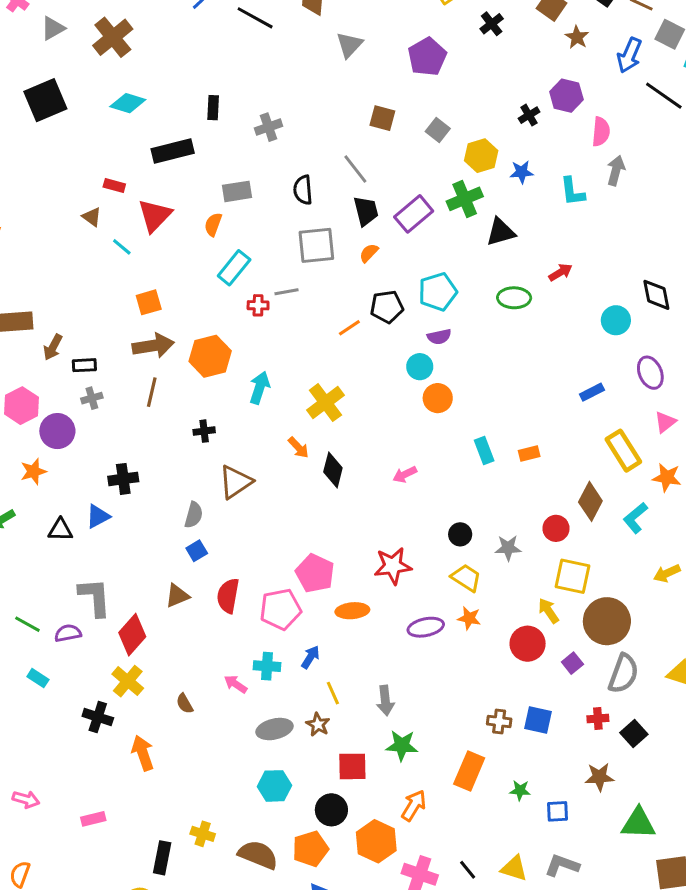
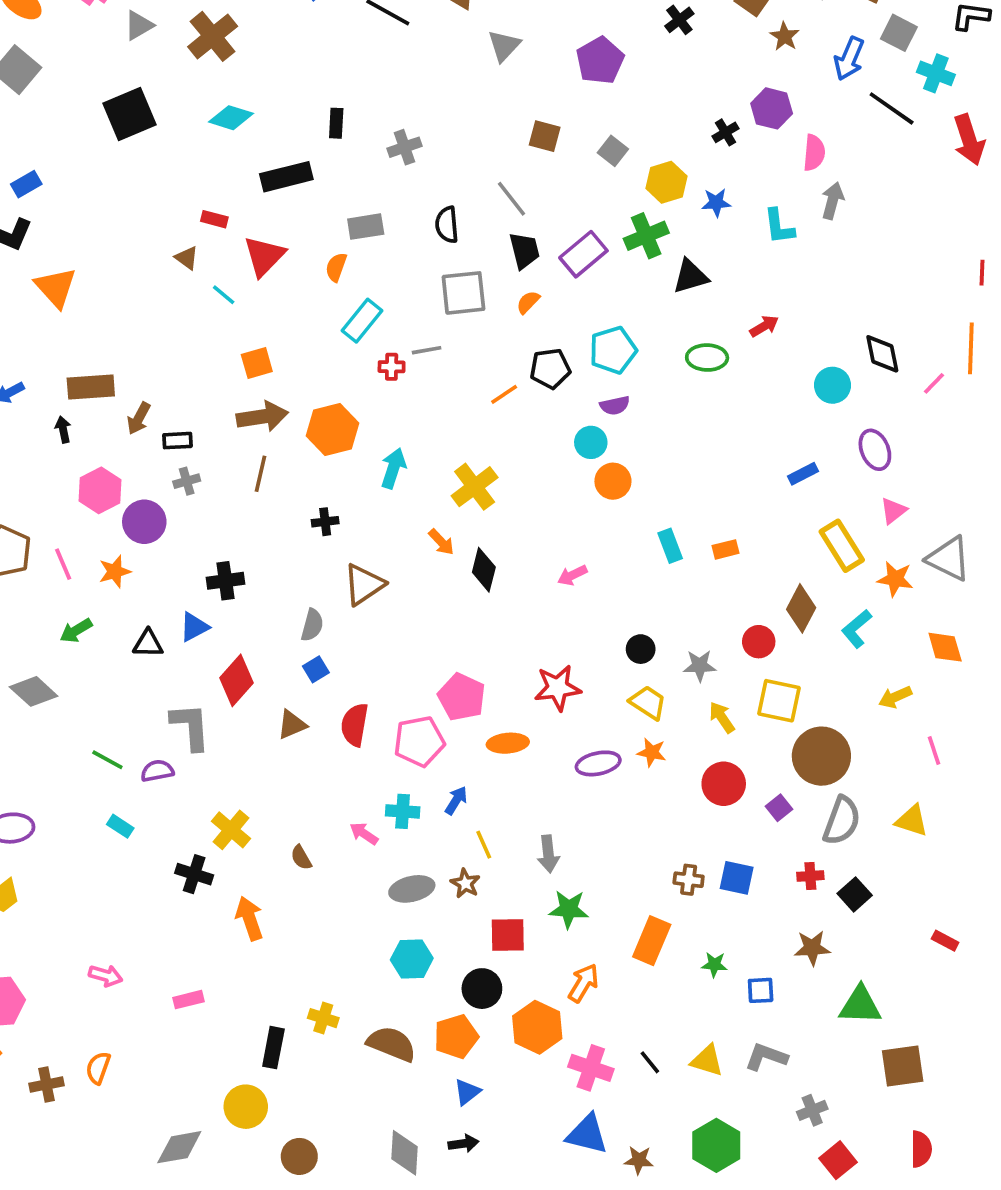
yellow arrow: (549, 611) -> (722, 717), moved
red diamond: (132, 635) -> (237, 680), moved

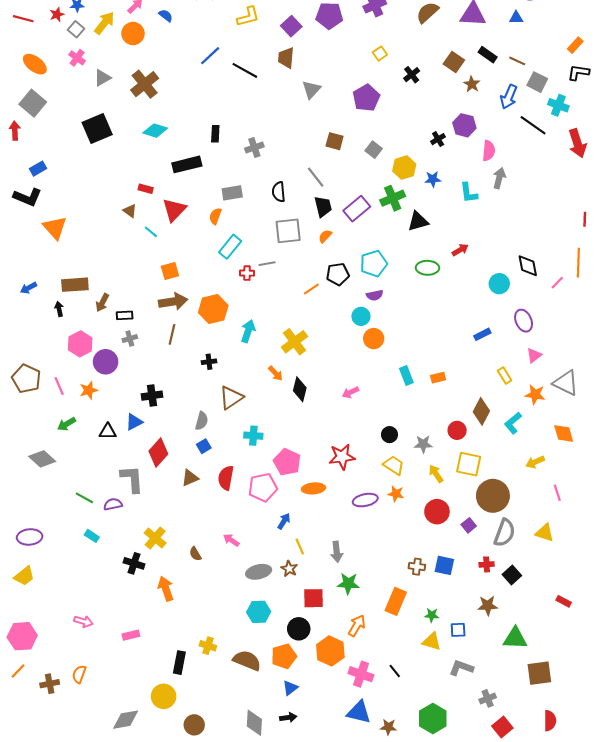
yellow rectangle: (842, 546) -> (505, 375), size x0.6
cyan cross: (403, 811) -> (253, 436), moved
yellow triangle: (707, 1061) -> (432, 641), moved

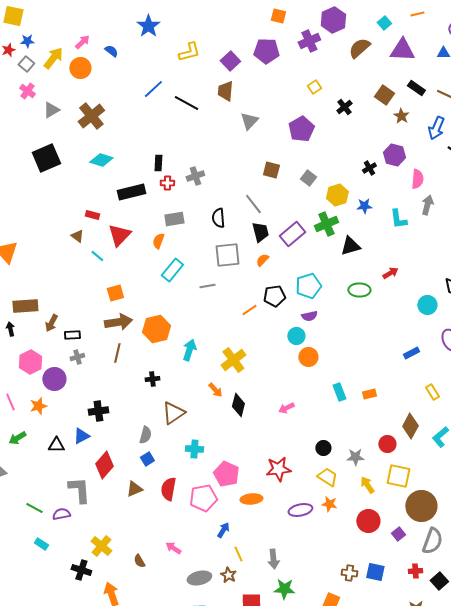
red cross: (247, 273) -> (167, 183), moved

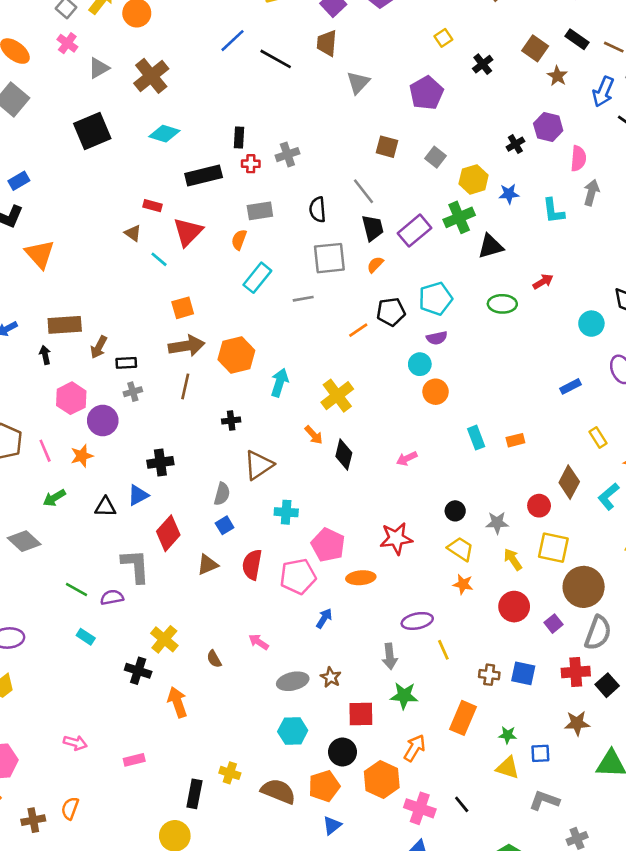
purple ellipse: (300, 510) -> (417, 621), moved
yellow line: (238, 554) -> (443, 650), moved
red cross: (415, 571) -> (576, 672), size x1.5

